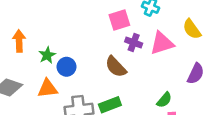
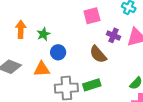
pink square: (119, 20) -> (92, 16), moved
green star: (47, 55) -> (43, 34), moved

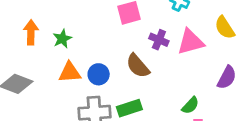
blue circle: (58, 52) -> (99, 74), moved
orange triangle: (42, 69) -> (70, 72), moved

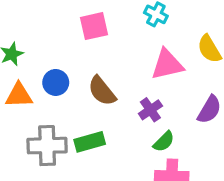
purple cross: (159, 40) -> (150, 110), moved, turned 30
blue circle: (99, 74) -> (56, 82), moved

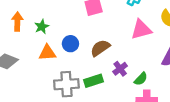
brown semicircle: (102, 91) -> (100, 48), turned 96
purple cross: (150, 110) -> (120, 69), moved

